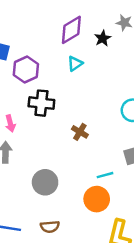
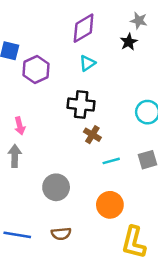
black star: (103, 38) -> (129, 42), moved
black cross: (41, 103) -> (81, 105), moved
cyan line: (105, 175) -> (111, 161), moved

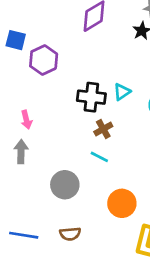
cyan triangle: (87, 63) -> (122, 92), moved
brown cross: (92, 135) -> (103, 129), turned 30
cyan line: (111, 161) -> (99, 157), moved, turned 42

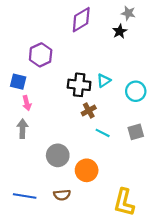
blue square: (16, 40) -> (18, 82), moved
cyan line: (99, 157) -> (103, 133), moved
orange circle: (122, 203) -> (87, 170), moved

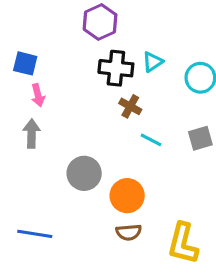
purple hexagon: (41, 55) -> (100, 22), moved
brown cross: (89, 110) -> (130, 106), turned -32
brown semicircle: (62, 195) -> (129, 232), moved

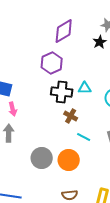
cyan triangle: (153, 62) -> (85, 88), turned 32
orange circle: (127, 196) -> (69, 160), moved

